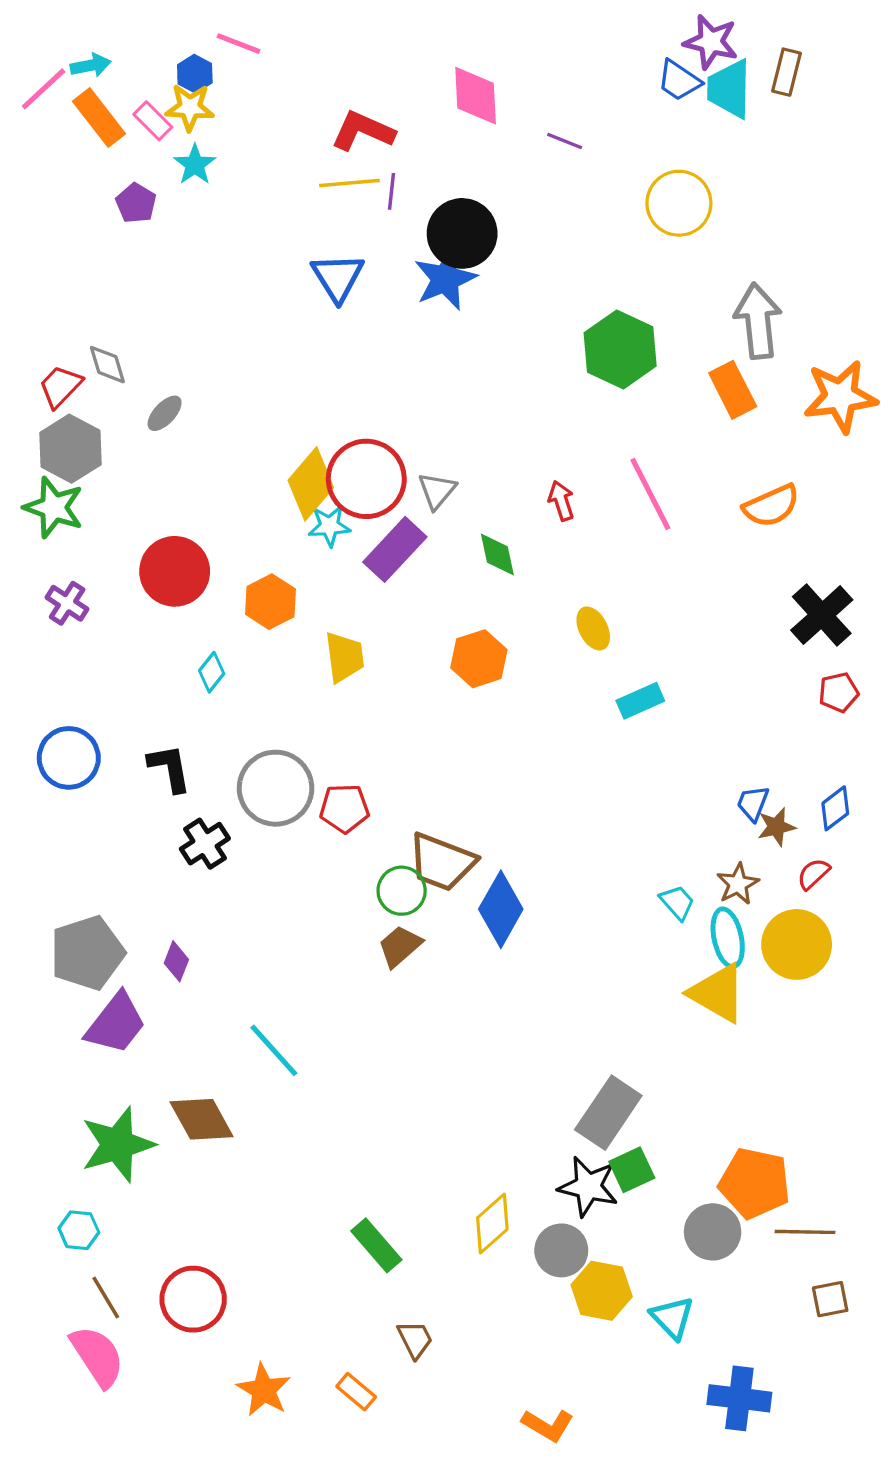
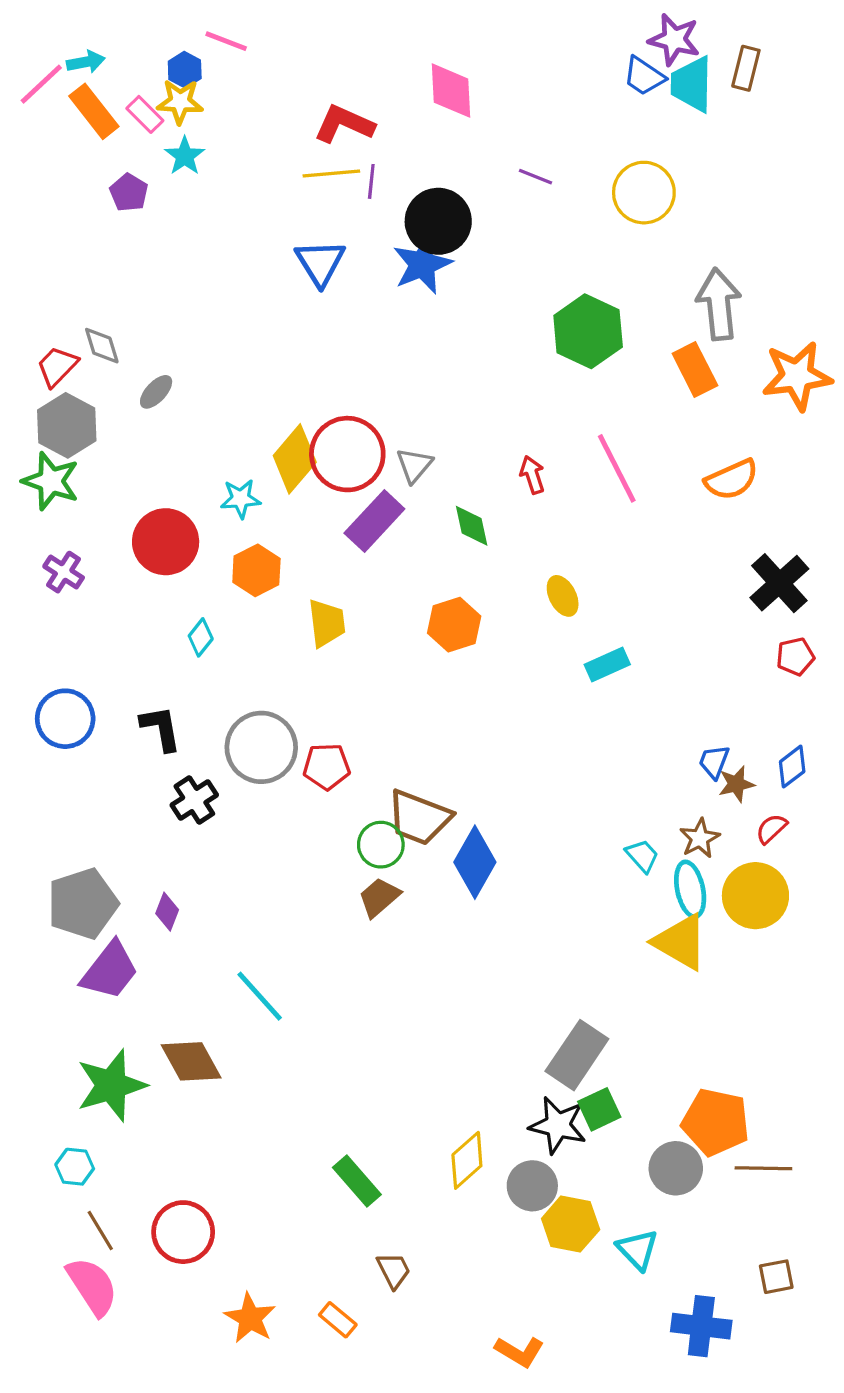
purple line: (565, 141) -> (535, 177), moved
cyan star: (329, 526) -> (241, 499), moved
brown square: (830, 1299) -> (776, 1277), moved

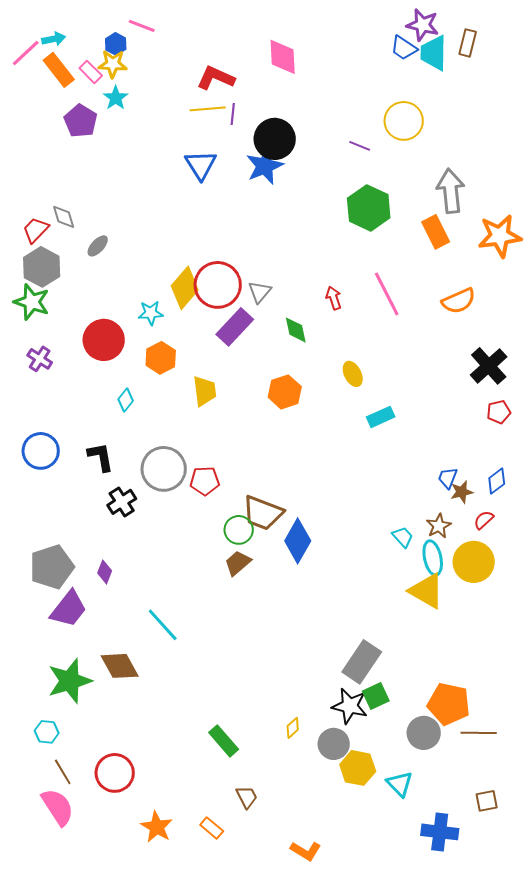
purple line: (535, 177) -> (360, 146), moved
purple pentagon: (129, 193) -> (81, 121), size x1.4
yellow diamond: (467, 1160) -> (293, 728), size x0.6
orange L-shape: (520, 1352) -> (306, 851), moved

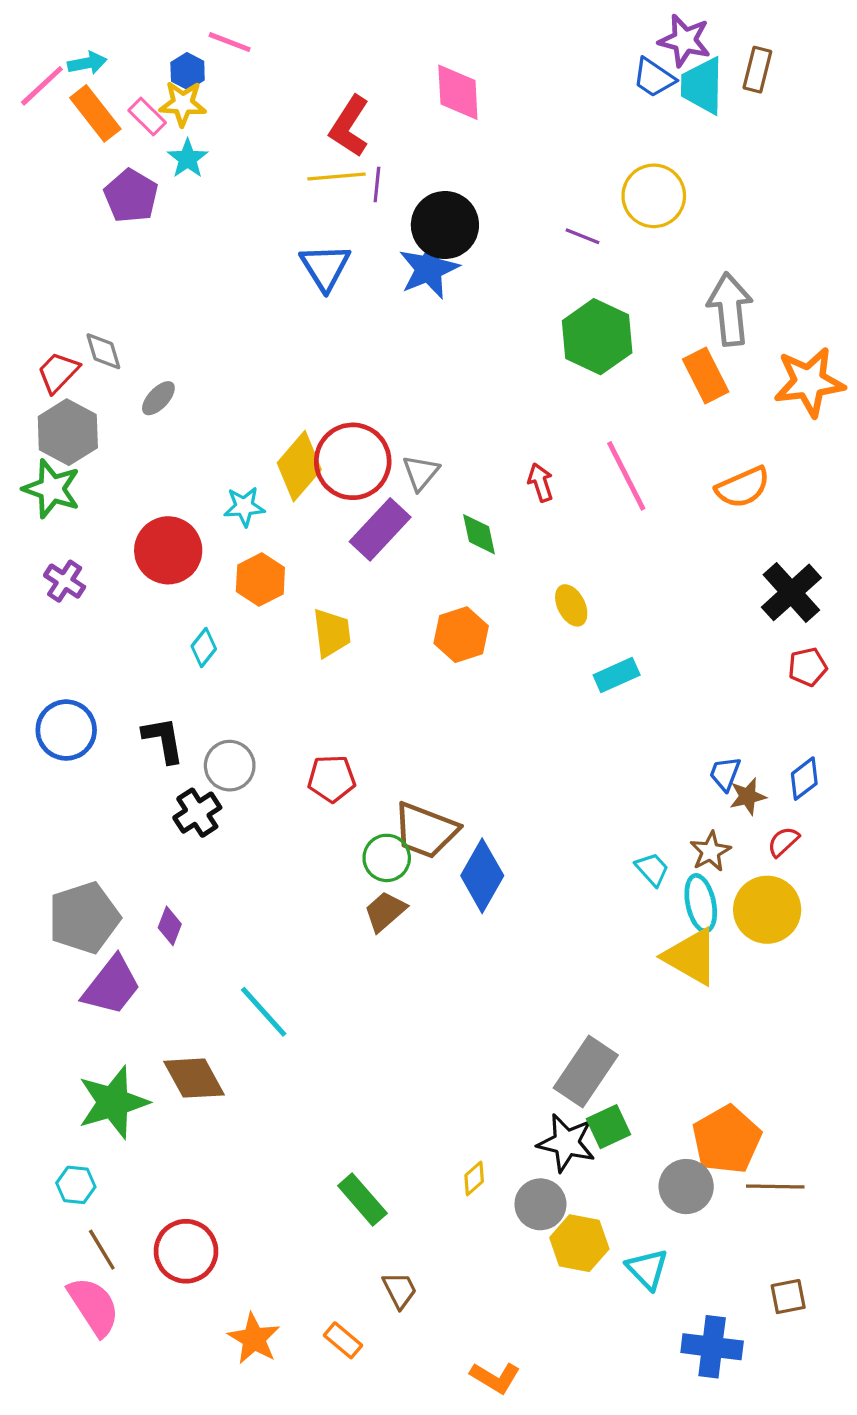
red L-shape: (216, 78) -> (349, 126), turned -81
gray circle: (164, 469) -> (230, 766), moved, size x0.7
orange pentagon: (449, 704) -> (727, 1140), turned 30

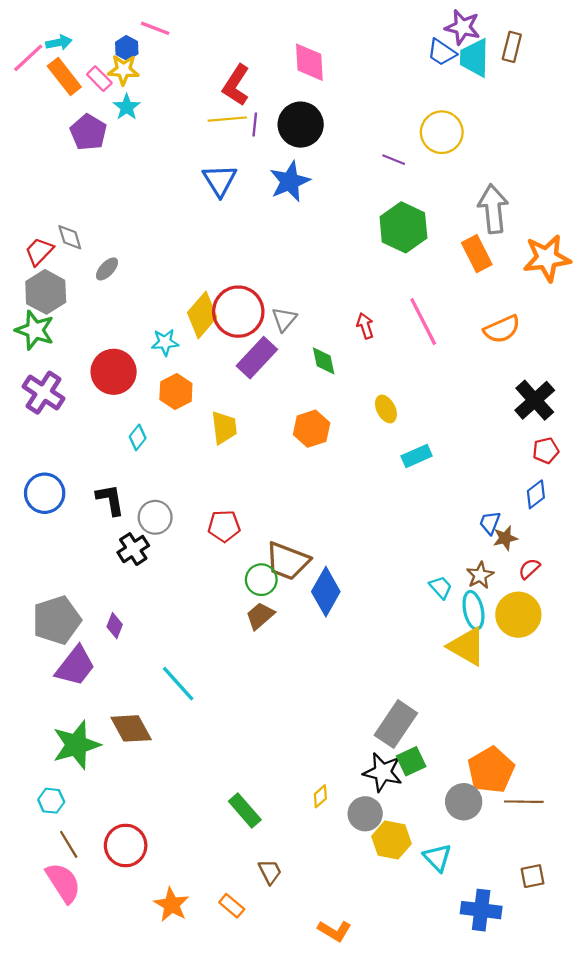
black circle: (445, 225) -> (301, 125), moved
purple cross: (65, 581) -> (44, 393), size x1.5
blue diamond: (804, 779) -> (536, 494), moved

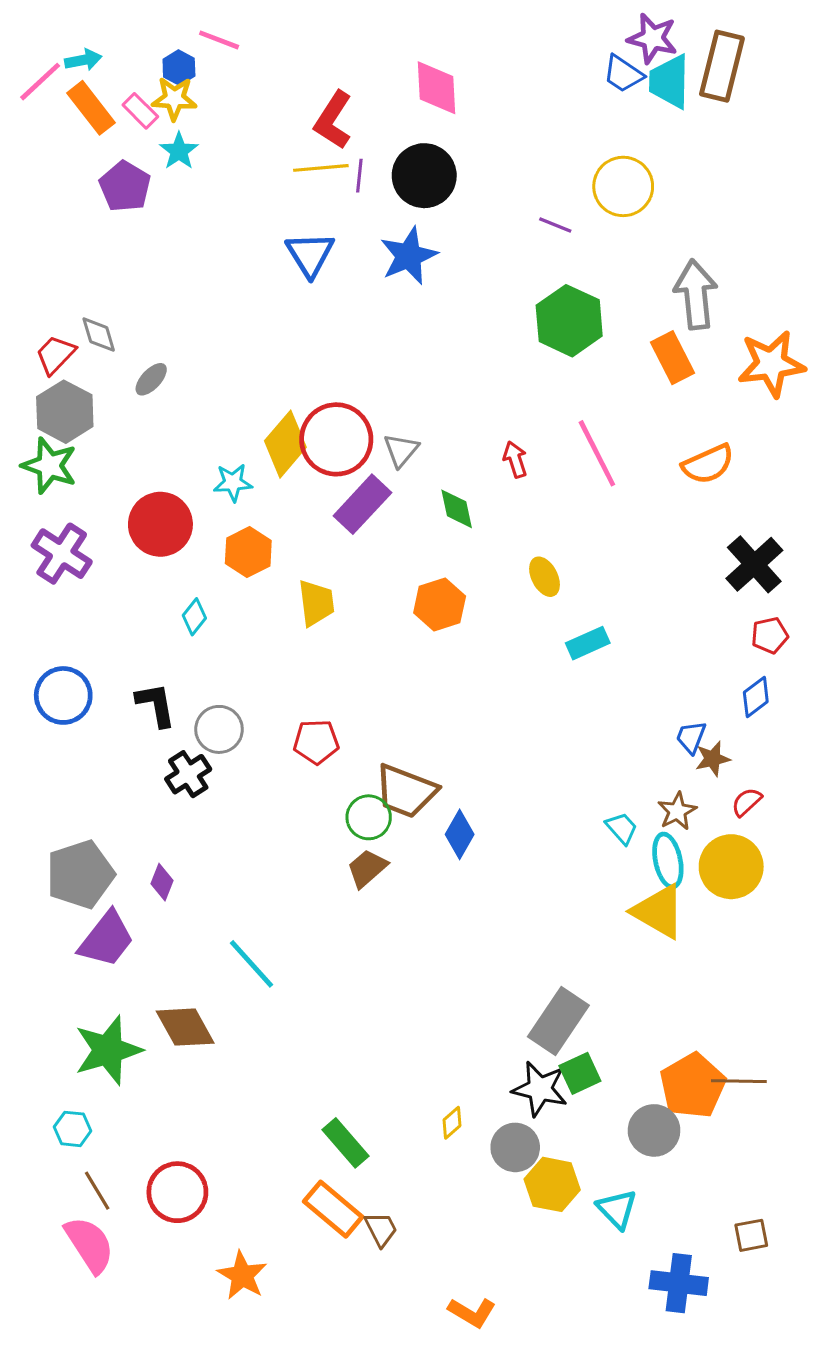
brown rectangle: (512, 47) -> (722, 66), size x1.6
blue diamond: (326, 592) -> (460, 834), size x0.7
brown line: (524, 802) -> (739, 1081), moved
orange rectangle: (232, 906) -> (333, 1209), moved, size x1.6

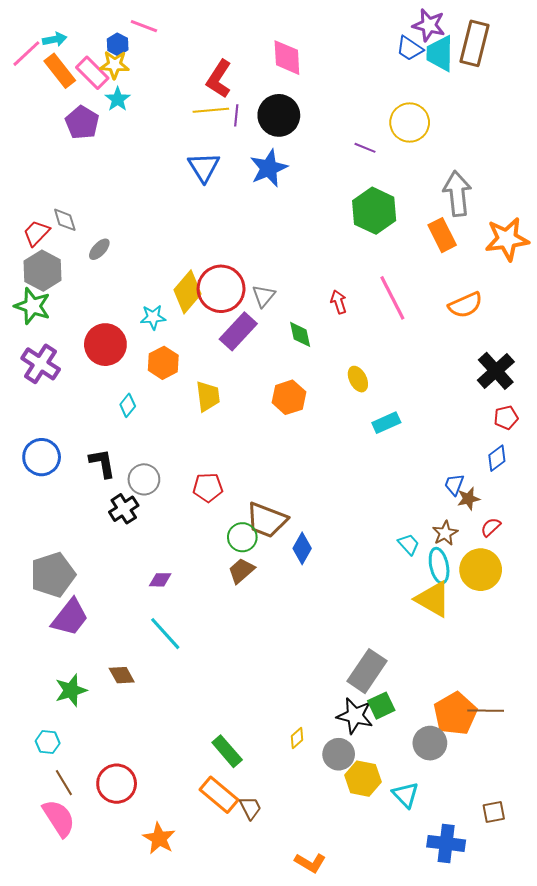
pink rectangle: (140, 111) -> (92, 73), size x1.4
purple diamond: (162, 882) -> (160, 580), moved, turned 70
brown diamond: (185, 1027) -> (122, 675), size x0.7
green star: (108, 1050) -> (71, 690), size x0.7

